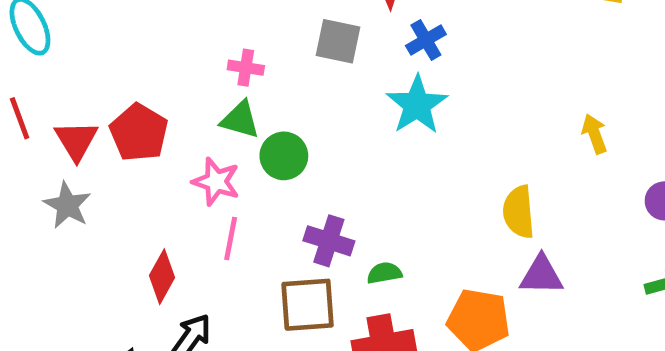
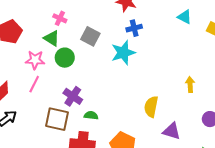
gray square: (338, 41) -> (90, 36), moved
pink star: (216, 182) -> (35, 60), turned -30
purple triangle: (541, 275) -> (172, 131), moved

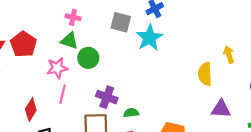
gray square: (90, 36) -> (121, 22), moved
yellow semicircle: (151, 107) -> (205, 74), moved

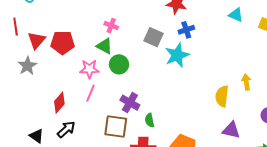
red pentagon: (23, 44) -> (62, 43), turned 30
green semicircle: (131, 113) -> (150, 120), turned -104

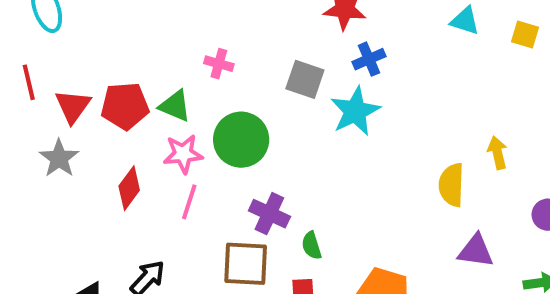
green triangle: (104, 46) -> (175, 106), moved
green circle: (119, 64) -> (241, 140), size x1.4
red diamond: (59, 103) -> (129, 188), moved

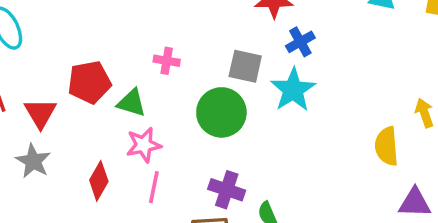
red pentagon: (125, 106) -> (89, 82), moved
green circle: (241, 140) -> (221, 112), moved

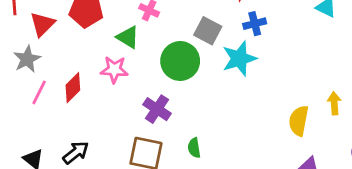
green triangle: (132, 103) -> (128, 37), moved
pink line: (154, 187) -> (39, 92), moved
purple cross: (227, 190) -> (157, 109), moved

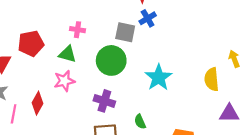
blue cross: (255, 24) -> (148, 18), moved
cyan star: (239, 59) -> (159, 77), moved

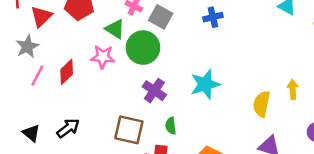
gray square: (125, 32) -> (161, 17), moved
green circle: (111, 60) -> (143, 48), moved
purple cross: (104, 101) -> (154, 91), moved

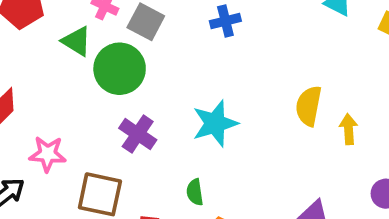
pink star: (103, 57) -> (48, 154), moved
yellow semicircle: (262, 104) -> (309, 106), moved
green semicircle: (171, 126) -> (195, 192), moved

